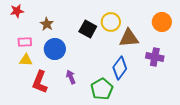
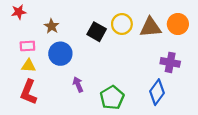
brown triangle: (129, 38) -> (150, 27), moved
blue diamond: (120, 68) -> (157, 92), moved
red L-shape: (40, 82) -> (29, 92), moved

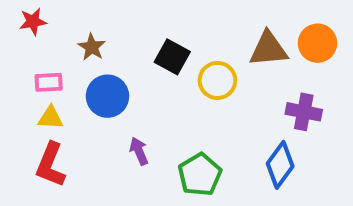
yellow circle: (122, 24) -> (217, 80), moved

